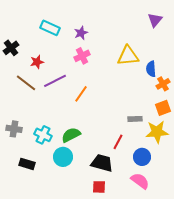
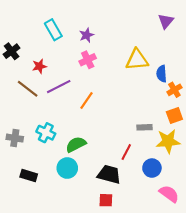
cyan rectangle: (50, 28) -> (53, 30), turned 36
cyan cross: (43, 135) -> (46, 133), moved
pink semicircle: (140, 181) -> (169, 194), moved

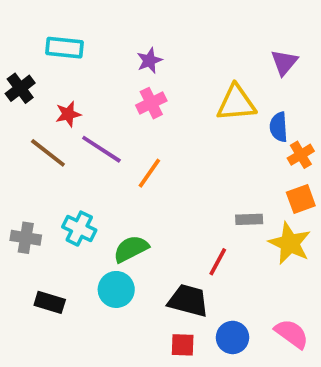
purple triangle: (166, 21) -> (284, 62), moved
cyan rectangle: (53, 30) -> (65, 48), moved, turned -54
purple line: (59, 87) -> (101, 149), turned 60
yellow star: (168, 141) -> (290, 243), turned 30
blue circle: (152, 168) -> (232, 337), moved

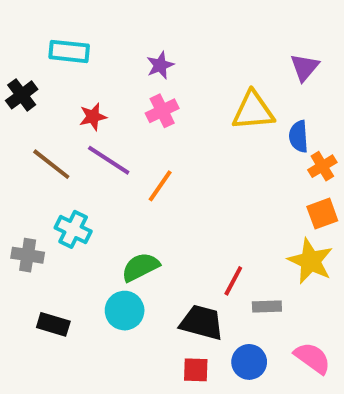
red star: (68, 114) -> (93, 117), moved
gray rectangle: (249, 219) -> (267, 307), moved
cyan cross: (79, 229) -> (73, 229), moved

